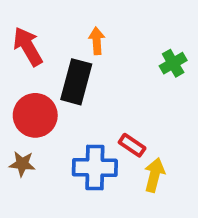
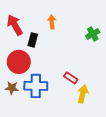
black rectangle: (76, 82) -> (33, 40), moved, size x0.6
blue cross: (95, 168) -> (36, 86), moved

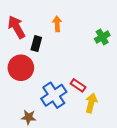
blue cross: (36, 86) -> (54, 95), moved, turned -35
brown star: (12, 88) -> (29, 117), moved

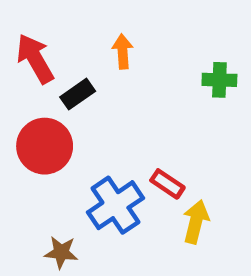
green cross: (102, 37) -> (219, 80), turned 32
black rectangle: (36, 44) -> (78, 94), turned 40

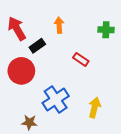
green cross: (219, 80) -> (106, 30), moved
red rectangle: (167, 184) -> (81, 59), moved

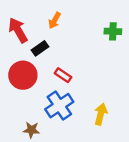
orange arrow: (59, 25) -> (54, 20), moved, turned -147
red rectangle: (81, 59) -> (63, 75), moved

